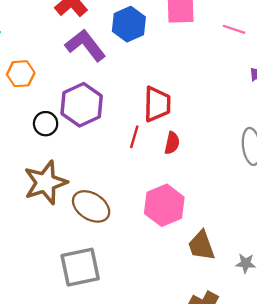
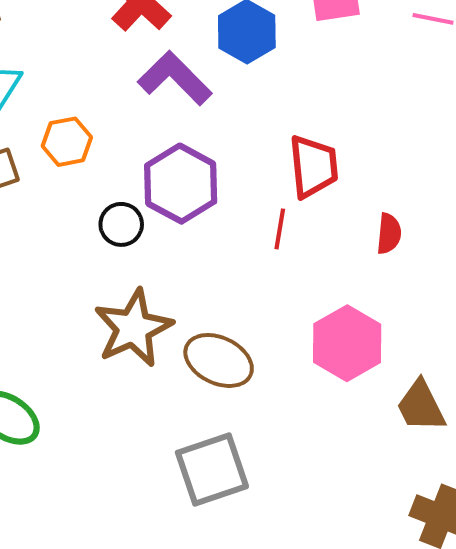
red semicircle: (172, 143) -> (389, 234), moved

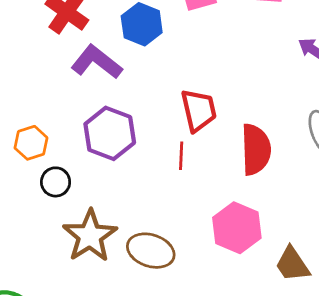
orange hexagon: (67, 142) -> (31, 143), moved
black circle: (121, 224) -> (56, 182), moved
red semicircle: (389, 234) -> (256, 149), size x1.8

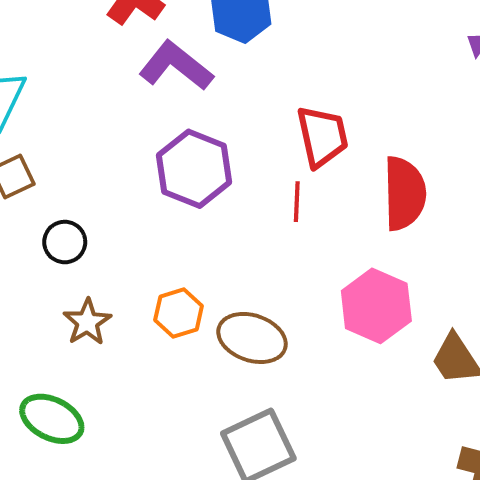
orange hexagon: (31, 143) -> (179, 313), moved
black circle: (56, 182) -> (65, 242), moved
brown star: (90, 236) -> (87, 322), moved, size x0.6

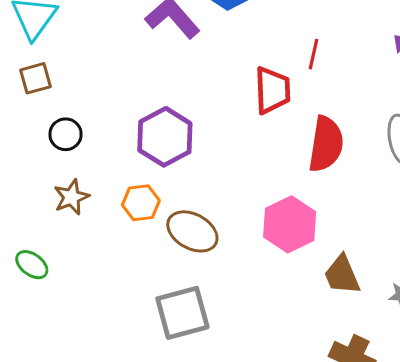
purple hexagon: (194, 169) -> (165, 137), moved
red line: (297, 202) -> (313, 54), moved
green ellipse: (52, 419) -> (32, 265), size x0.7

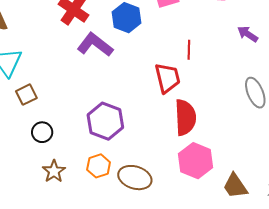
brown square: (35, 78) -> (26, 95), moved
red semicircle: (326, 144) -> (185, 117), moved

